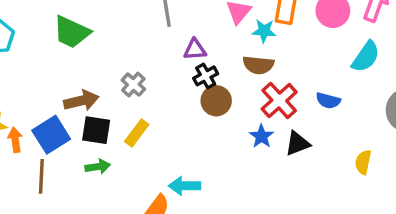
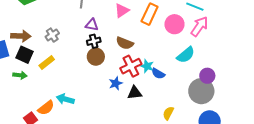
cyan star: (264, 31) -> (147, 66), moved

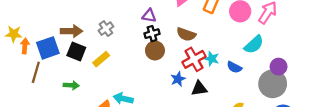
blue semicircle: (158, 74) -> (234, 67), moved
green arrow: (20, 75) -> (71, 85), moved

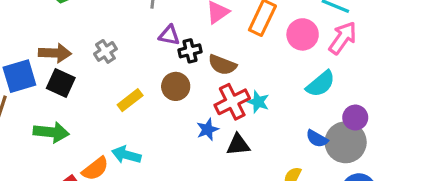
black cross: (152, 34) -> (190, 51), moved
yellow rectangle: (101, 59) -> (130, 100), moved
blue semicircle: (234, 67) -> (317, 139), moved
green arrow: (71, 85) -> (51, 132), size x1.5

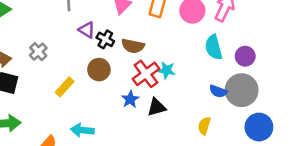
purple triangle: (169, 35) -> (87, 30), turned 30
black cross: (190, 51) -> (105, 39), turned -36
cyan semicircle: (321, 84) -> (214, 47), turned 125
purple circle: (355, 118) -> (245, 56), moved
cyan arrow: (126, 155) -> (82, 130), moved

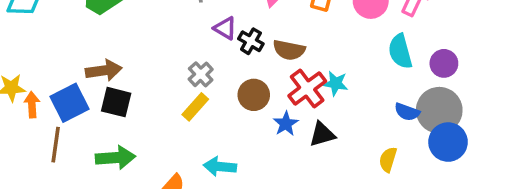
gray cross: (38, 52) -> (201, 74), moved
brown circle: (99, 70) -> (254, 95), moved
blue circle: (259, 127) -> (448, 142), moved

